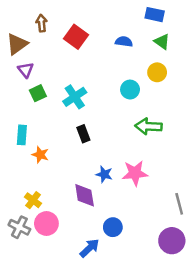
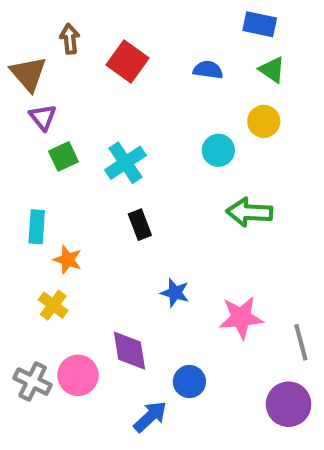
brown triangle: (17, 44) -> (28, 74), turned -35
pink star: (135, 173) -> (241, 318), moved
purple diamond: (85, 195) -> (130, 351), moved
yellow cross: (33, 200) -> (53, 305), moved

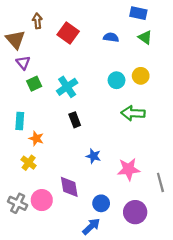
yellow circle: (264, 121) -> (141, 76), moved
purple circle: (289, 404) -> (135, 212), moved
blue arrow: (150, 417) -> (91, 226), moved

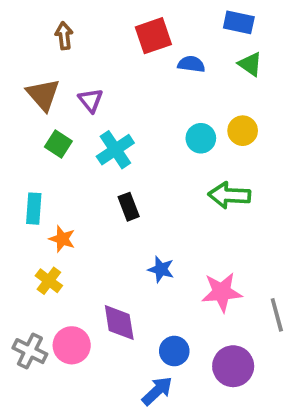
red square: (68, 33) -> (153, 36), moved, turned 35
brown triangle: (15, 40) -> (43, 95), moved
purple triangle: (23, 63) -> (91, 100), moved
green square: (34, 84) -> (58, 144), turned -32

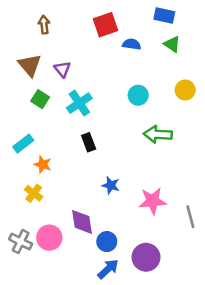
yellow circle: (243, 131) -> (185, 90), moved
cyan rectangle: (34, 209) -> (23, 144), turned 48
blue circle: (174, 351) -> (107, 242), moved
purple circle: (233, 366) -> (146, 257), moved

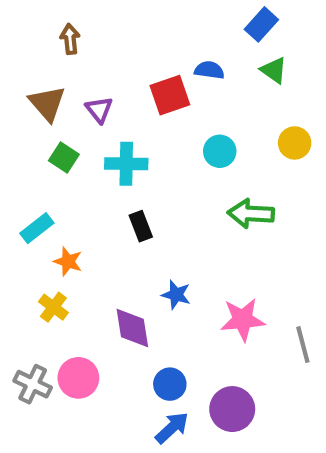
blue rectangle: (164, 16) -> (261, 24), turned -60
red square: (105, 25) -> (170, 95), moved
cyan cross: (79, 103) -> (126, 164), turned 35
purple diamond: (82, 222) -> (132, 328), moved

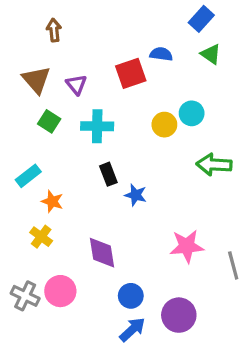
yellow circle: (295, 143) -> (164, 125), moved
cyan circle: (220, 151) -> (192, 113), moved
green arrow: (251, 214) -> (214, 165), moved
blue star: (176, 295) -> (136, 195), moved

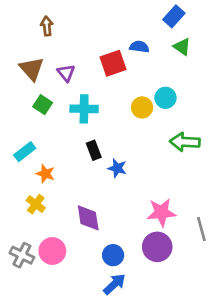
purple circle: (179, 315) -> (157, 247), moved

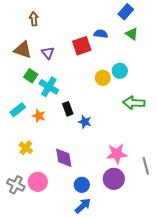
brown triangle: (32, 69) -> (23, 50), turned -30
cyan cross: (84, 109) -> (49, 87), moved, turned 30
orange star: (45, 174) -> (39, 116), moved

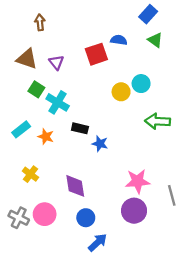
black rectangle: (68, 109) -> (80, 128), turned -56
blue circle: (82, 185) -> (86, 218), moved

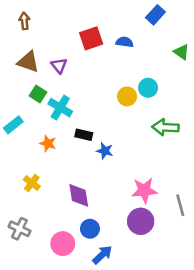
brown arrow: (40, 22) -> (24, 21), moved
green triangle: (155, 40) -> (181, 52), moved
red square: (96, 54) -> (91, 38), moved
cyan rectangle: (21, 129) -> (13, 125), moved
pink circle: (45, 214) -> (63, 244), moved

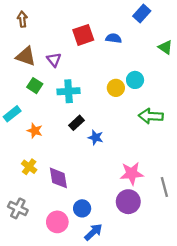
cyan cross: (60, 108) -> (69, 91), moved, turned -35
black rectangle: (84, 135) -> (76, 123), turned -56
orange star: (48, 143) -> (35, 131), moved
purple diamond: (79, 195) -> (58, 178), moved

